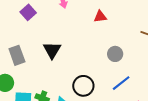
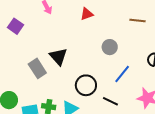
black triangle: (52, 50) -> (58, 57), moved
gray rectangle: (17, 55) -> (37, 68), moved

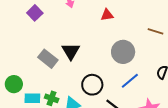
gray circle: (110, 47) -> (123, 52), size x1.5
gray rectangle: (37, 68) -> (48, 59), turned -30

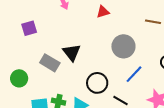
purple square: (35, 13) -> (29, 28), moved, turned 35
green circle: (14, 84) -> (19, 78), moved

